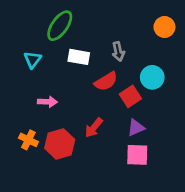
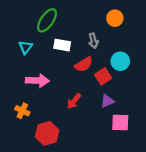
orange circle: (164, 27) -> (115, 18), moved
pink arrow: (47, 102) -> (37, 81), size x1.5
red hexagon: (60, 144) -> (47, 133), moved
pink square: (137, 155) -> (120, 123), moved

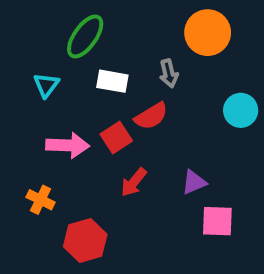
orange circle: (115, 18) -> (208, 33), size x1.5
cyan circle: (120, 61) -> (241, 110), moved
red square: (103, 76) -> (116, 138), moved

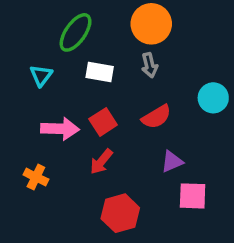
orange circle: (208, 33) -> (151, 24), moved
red semicircle: (151, 116) -> (156, 117), moved
red arrow: (134, 182) -> (101, 162), moved
red hexagon: (85, 241) -> (120, 213), moved

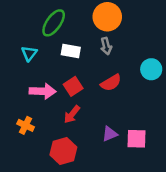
purple triangle: (172, 162) -> (110, 134), moved
red hexagon: (120, 213) -> (63, 151), moved

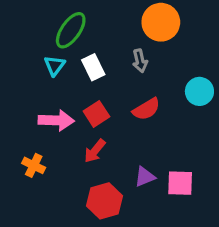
orange circle: (107, 17) -> (161, 22), moved
white rectangle: (71, 51) -> (93, 67), turned 54
cyan triangle: (29, 53) -> (55, 66), moved
red hexagon: (63, 151) -> (105, 201), moved

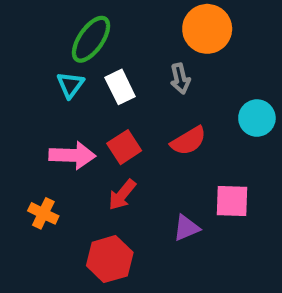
pink square: (180, 183) -> (232, 201), moved
red hexagon: (105, 201) -> (110, 259), moved

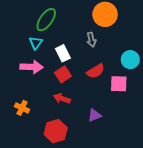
white rectangle: (120, 87) -> (63, 53), moved
pink arrow: (72, 155) -> (31, 67), moved
red arrow: (122, 195) -> (62, 98), turned 70
pink square: (232, 201) -> (119, 84), moved

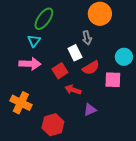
white rectangle: (63, 53) -> (75, 53), moved
red arrow: (62, 98) -> (73, 90), moved
orange cross: (22, 108) -> (21, 103), size x1.5

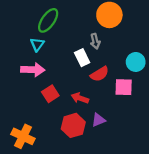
red square: (60, 71) -> (50, 94), moved
orange cross: (21, 103) -> (23, 136), moved
red hexagon: (53, 125) -> (73, 125), moved

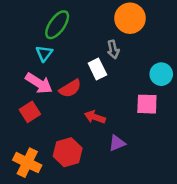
pink arrow: (33, 70) -> (39, 83), turned 30
red semicircle: (100, 74) -> (70, 88), moved
red square: (50, 94) -> (30, 112), moved
red hexagon: (73, 125) -> (68, 152), moved

